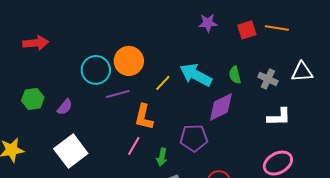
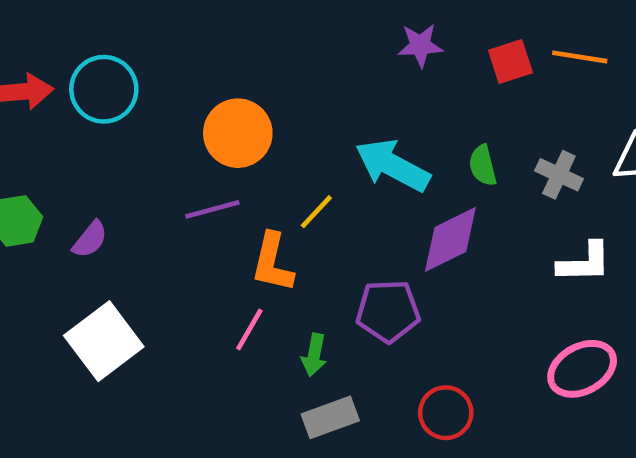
cyan circle: (96, 70) -> (104, 89), moved
yellow line: (163, 83) -> (316, 212), moved

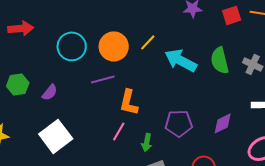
cyan circle: (104, 89) -> (72, 46), moved
green semicircle: (483, 165) -> (220, 60), size x1.5
yellow line: (316, 212) -> (148, 42), moved
purple diamond: (450, 239) -> (223, 123), moved, size x0.7

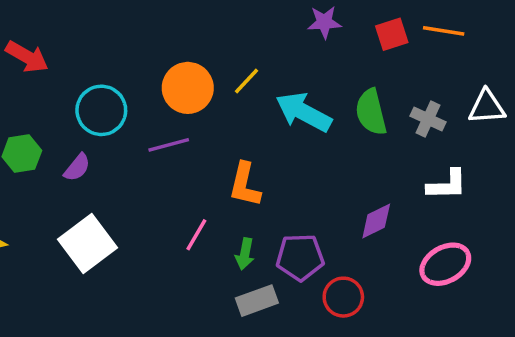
red arrow: (21, 28) -> (27, 57), turned 35
cyan circle: (72, 46) -> (101, 110), moved
orange L-shape: (129, 102) -> (245, 185), moved
purple pentagon: (179, 123) -> (300, 257), moved

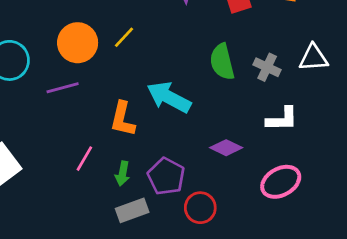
cyan arrow: (304, 112) -> (169, 97), moved
purple diamond: (376, 221) -> (226, 148), turned 52
purple pentagon: (300, 257) -> (166, 176), turned 30

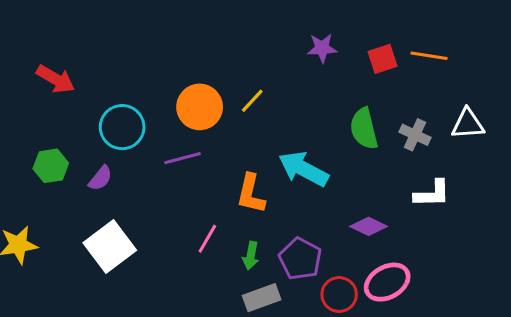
pink ellipse: (281, 182) -> (387, 282), moved

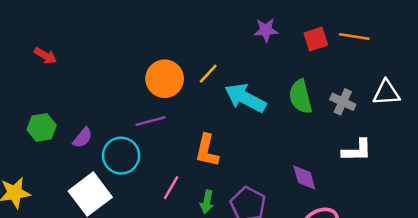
red arrow: (55, 79) -> (45, 56), size x0.7
cyan circle: (122, 127) -> (121, 156), moved
cyan arrow: (303, 169) -> (245, 98), moved
purple diamond: (369, 226) -> (304, 177), turned 48

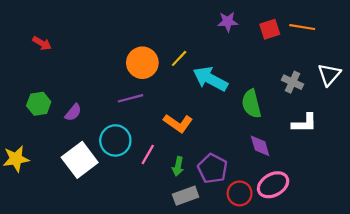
white triangle: (386, 93) -> (329, 75), turned -45
green semicircle: (300, 97) -> (251, 104), moved
orange L-shape: (207, 150) -> (178, 123), turned -68
cyan circle: (121, 156) -> (115, 140), moved

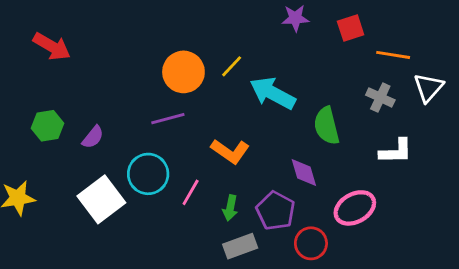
orange line: (302, 27) -> (393, 55), moved
red arrow: (42, 43) -> (52, 46), size x1.5
purple diamond: (260, 146) -> (304, 173), moved
pink ellipse: (273, 185) -> (355, 208), moved

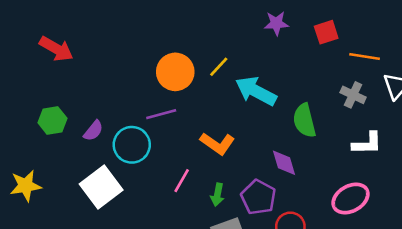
cyan circle: (148, 174) -> (132, 145), moved
pink ellipse: (355, 208) -> (351, 199), moved

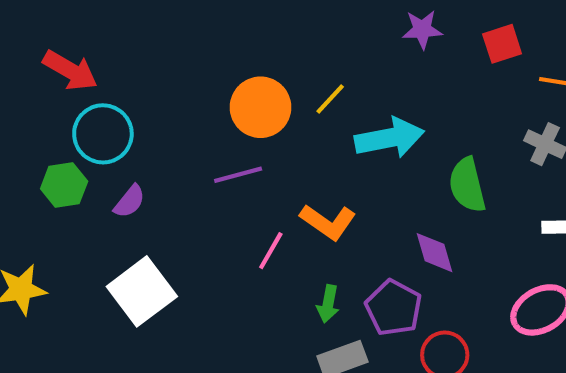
cyan arrow: (256, 91) -> (389, 138), turned 141
cyan circle: (132, 145) -> (103, 134), moved
pink line: (182, 181) -> (271, 251), moved

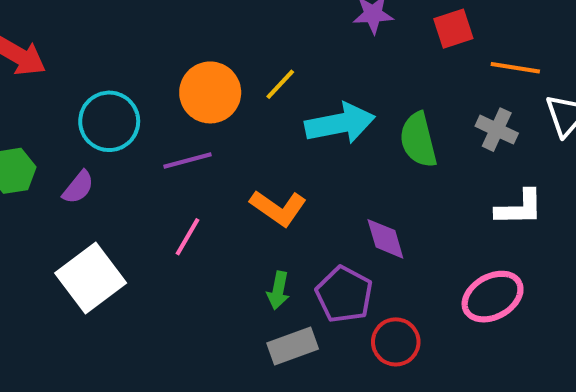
cyan circle: (103, 134) -> (109, 121), moved
green semicircle: (467, 185) -> (418, 140), moved
pink line: (271, 251) -> (188, 237), moved

